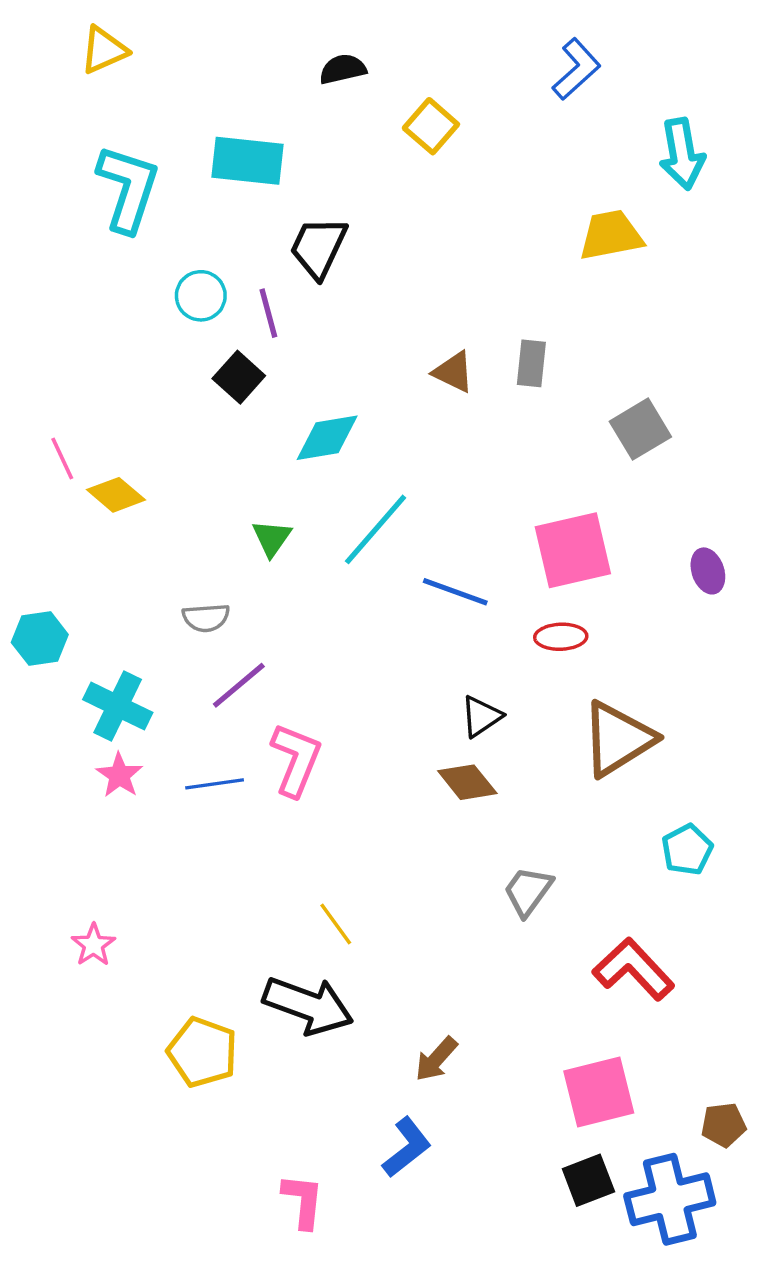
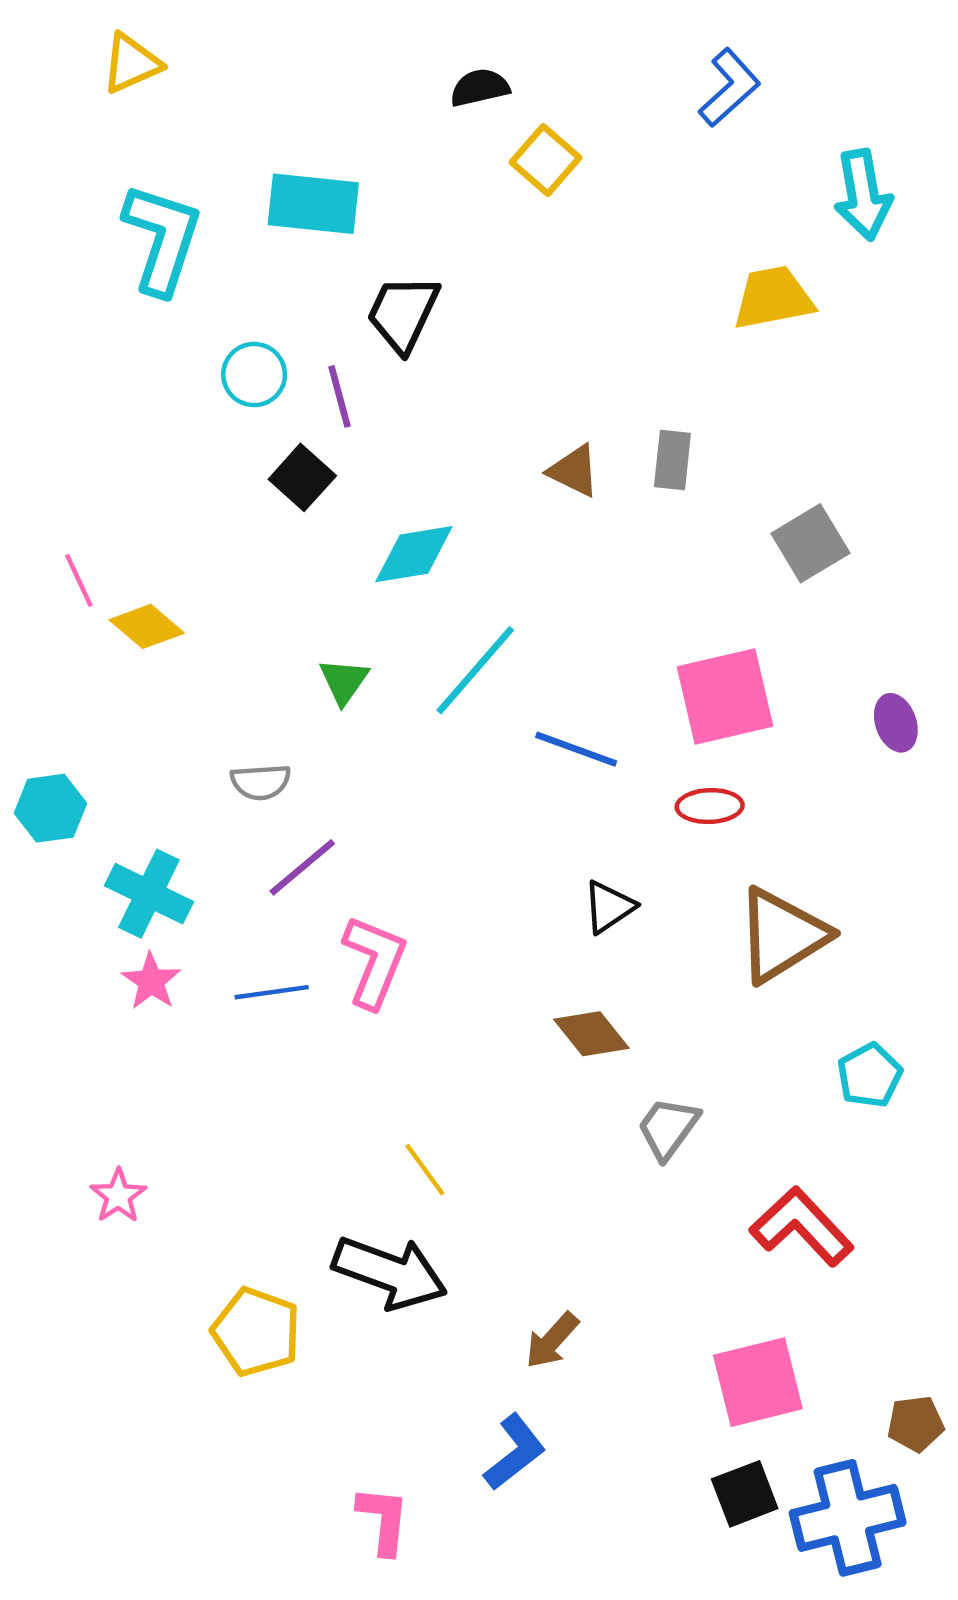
black semicircle: (343, 69) -> (480, 88), moved
brown diamond: (467, 782) -> (591, 1034), moved

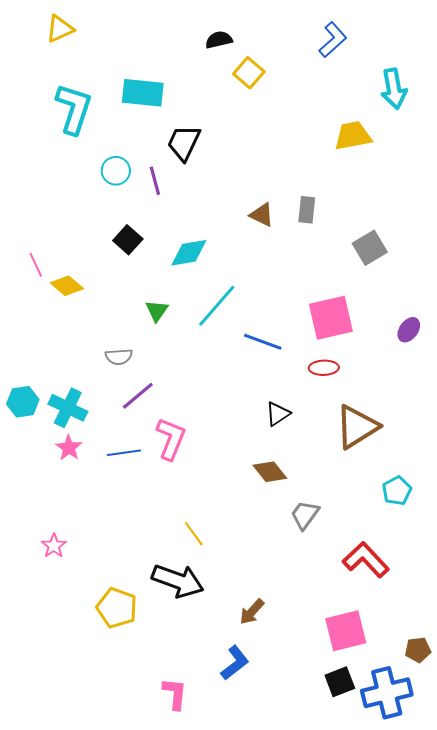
black square: (302, 477) -> (128, 240), moved
purple ellipse: (896, 723) -> (409, 330), turned 55
cyan hexagon: (50, 808) -> (23, 402), moved

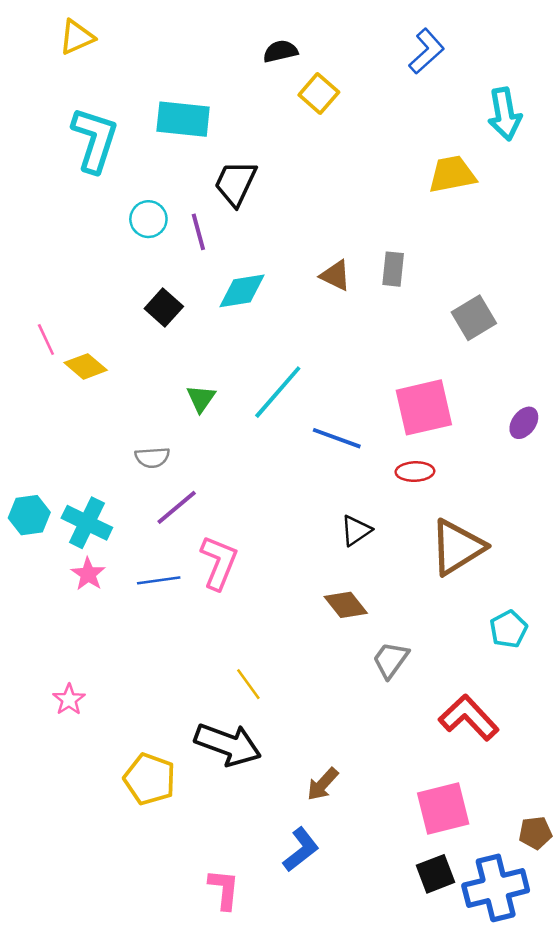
cyan diamond: (189, 253) -> (242, 291), moved

